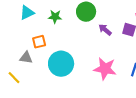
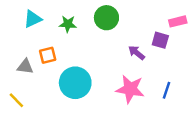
purple arrow: (105, 30) -> (136, 53), moved
gray triangle: (26, 58) -> (25, 67), moved

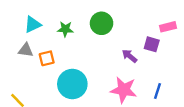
gray triangle: (25, 67) -> (26, 50), moved

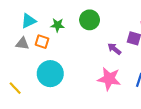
orange square: (47, 58) -> (42, 42), moved, turned 32
cyan circle: (72, 84) -> (50, 74), moved

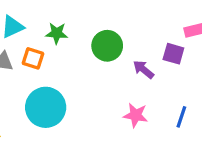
green circle: (90, 20) -> (107, 46), moved
pink star: (109, 79) -> (136, 115), size x0.7

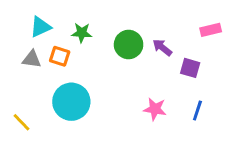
purple square: (173, 54) -> (190, 68), moved
purple arrow: (143, 69) -> (162, 47), moved

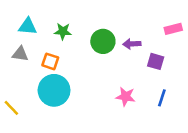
cyan triangle: (41, 27) -> (28, 26), turned 30
purple arrow: (162, 47) -> (132, 44), turned -42
orange square: (60, 56) -> (50, 61), moved

